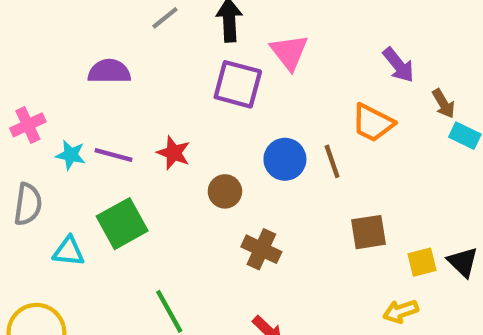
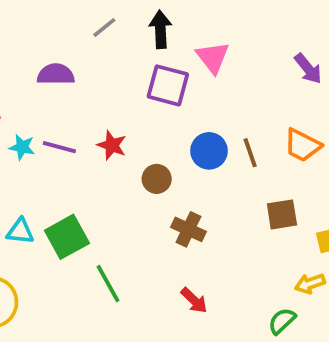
orange trapezoid: (373, 123) -> (302, 145), moved
green square: (122, 224) -> (67, 237), moved

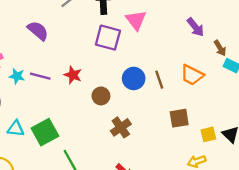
purple semicircle: (56, 74) -> (38, 31), turned 40
brown cross: (188, 229) -> (121, 127), turned 30

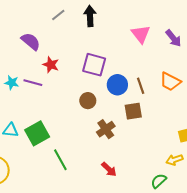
pink triangle: (136, 20) -> (141, 34), moved
purple square: (108, 38) -> (94, 65), moved
red star: (73, 75) -> (51, 65), moved
brown square: (179, 118) -> (133, 111), moved

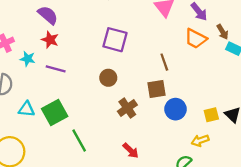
red star: (51, 65) -> (50, 40), moved
orange trapezoid: (170, 82) -> (196, 39), moved
purple line: (33, 83) -> (56, 69), moved
blue circle: (117, 85) -> (175, 109), moved

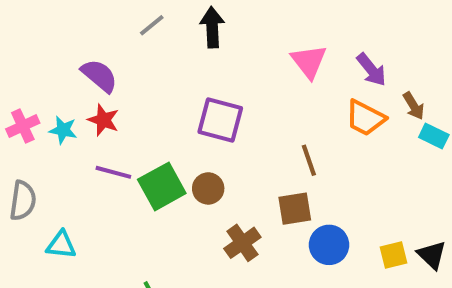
cyan star: (28, 59) -> (63, 130), moved
green square: (55, 112) -> (162, 186), moved

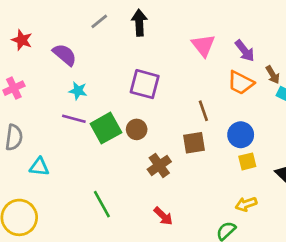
red star: (103, 120) -> (22, 40), moved
cyan star: (63, 130) -> (78, 91), moved
blue circle: (329, 245) -> (241, 135), moved
yellow square: (394, 255) -> (247, 161), moved

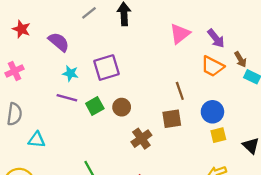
pink triangle: (203, 45) -> (180, 34), turned 30
purple square: (145, 84) -> (106, 68), moved, turned -32
green square: (106, 128) -> (95, 106), size x0.7

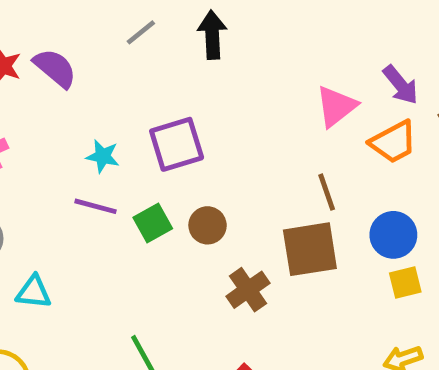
pink triangle: (180, 34) -> (336, 106), moved
purple semicircle: (59, 42) -> (55, 68), moved
orange trapezoid: (212, 66) -> (393, 142), turned -55
brown square: (172, 119) -> (310, 249), size x1.4

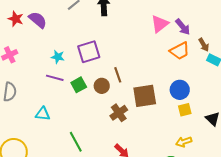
pink triangle: (336, 106) -> (160, 24), moved
brown line: (327, 192) -> (118, 75), moved
cyan triangle: (34, 292) -> (43, 114), moved

